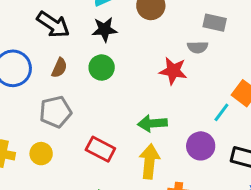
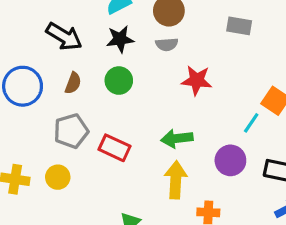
gray semicircle: (198, 47) -> (167, 44), moved
red rectangle: (100, 149) -> (114, 148), moved

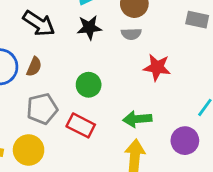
green circle: (119, 81) -> (89, 85), moved
brown semicircle: (73, 83) -> (34, 67), moved
yellow circle: (58, 177) -> (29, 150), size x1.4

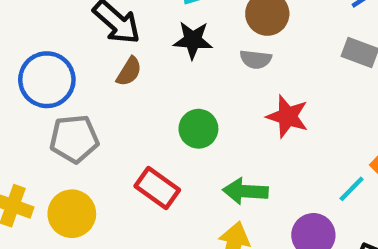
brown semicircle: (34, 67) -> (129, 71), moved
green circle: (89, 85) -> (198, 129), moved
gray pentagon: (42, 109) -> (74, 139), moved

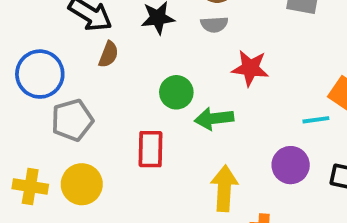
red rectangle: (157, 188) -> (151, 149), turned 66
cyan line: (352, 189) -> (316, 120), turned 48
green arrow: (245, 191) -> (214, 119), moved

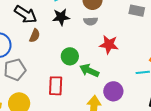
green arrow: (214, 119) -> (89, 71), turned 30
purple circle: (291, 165) -> (113, 91), moved

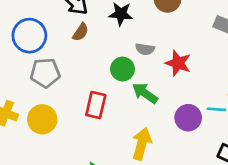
gray semicircle: (91, 21) -> (145, 49), moved
purple circle: (113, 91) -> (188, 118), moved

